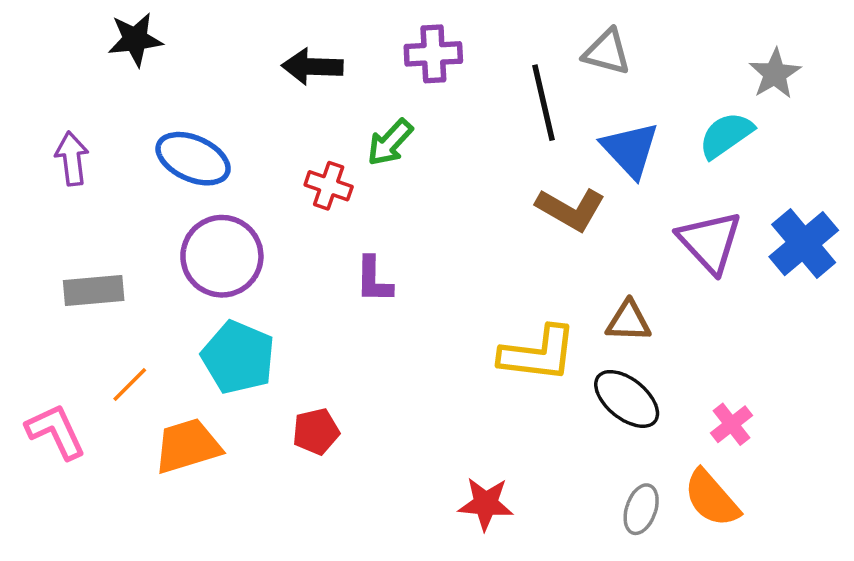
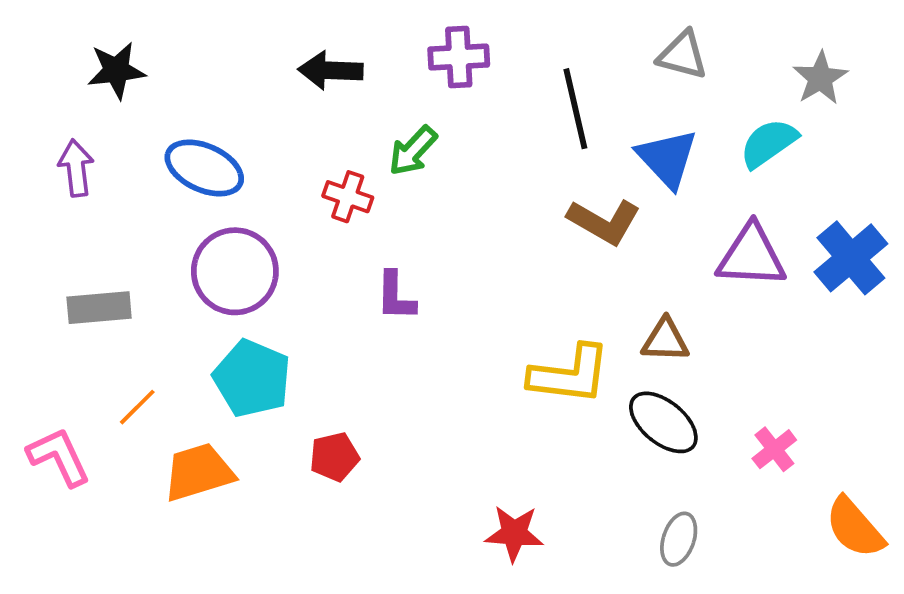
black star: (135, 39) -> (116, 70), moved
gray triangle: (607, 52) -> (683, 55), moved
purple triangle: (710, 242) -> (751, 256), turned -44
orange semicircle: (712, 498) -> (855, 528), moved

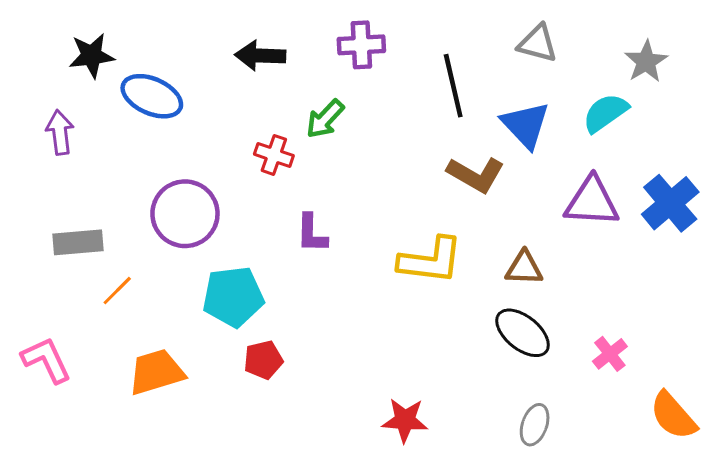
blue ellipse: (204, 168) -> (152, 96), moved
yellow L-shape: (570, 375) -> (431, 260), moved
cyan pentagon: (252, 378) -> (233, 297), moved, turned -30
orange line: (137, 407) -> (117, 291), moved

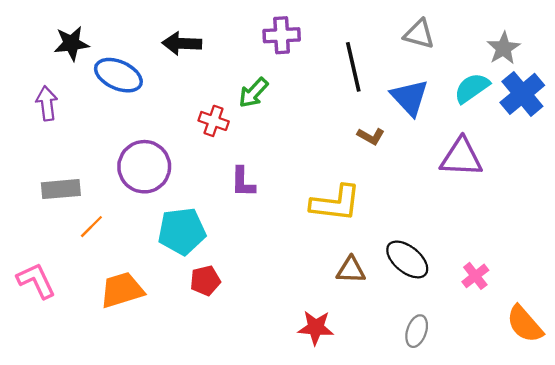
black arrow: (260, 56) -> (182, 43), moved
brown L-shape: (476, 175) -> (371, 136), size x0.6
blue cross: (670, 203) -> (522, 94), moved
brown triangle: (524, 268) -> (351, 270), moved

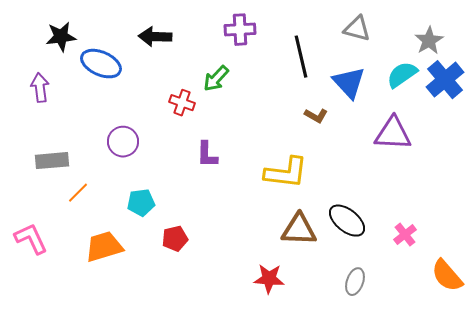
purple circle: (144, 167) -> (123, 142), size x0.7
cyan pentagon: (182, 231) -> (141, 203), moved, size x0.7
brown triangle: (351, 270) -> (299, 230), size x1.4

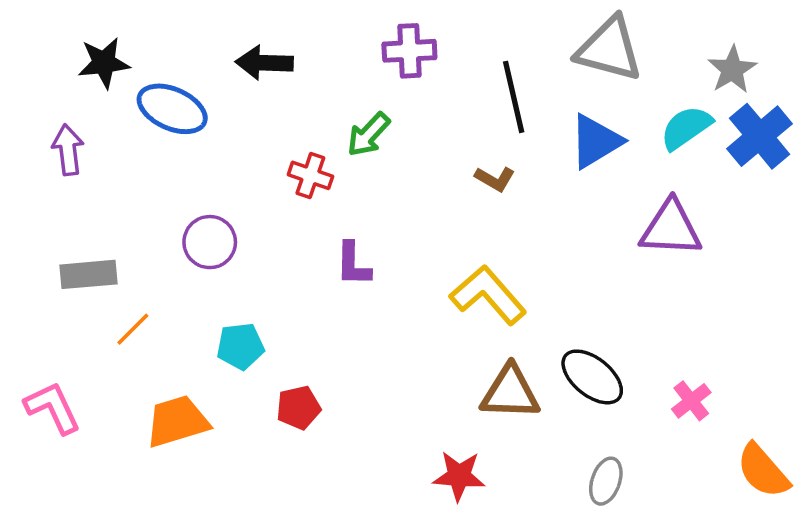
gray triangle: (357, 29) -> (609, 49), size x1.5
blue triangle: (349, 83) -> (596, 141), turned 42
brown L-shape: (316, 116) -> (495, 179), moved
yellow L-shape: (286, 173) -> (488, 295), turned -138

